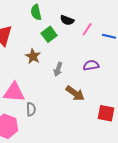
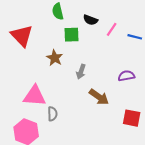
green square: (49, 34) -> (71, 35), turned 35
purple semicircle: (91, 65) -> (126, 76), moved

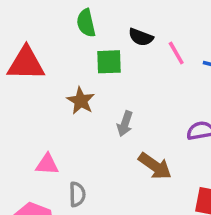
pink line: (112, 29) -> (176, 53), turned -64
red triangle: (22, 36) -> (26, 64), turned -45
pink triangle: (35, 96) -> (47, 164), size x0.6

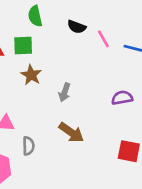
green square: (109, 62) -> (23, 46), moved
brown arrow: (155, 166) -> (71, 132), moved

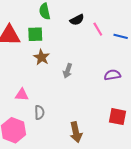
black semicircle: (77, 27) -> (77, 20), turned -48
brown arrow: (71, 132) -> (76, 132), moved, turned 42

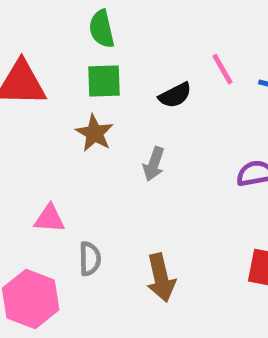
black semicircle: (77, 20) -> (175, 95), moved
green square: (35, 34) -> (104, 81), moved
brown arrow: (76, 132) -> (161, 278), moved

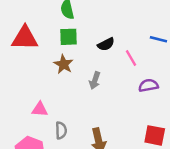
pink line: (222, 69) -> (131, 58), moved

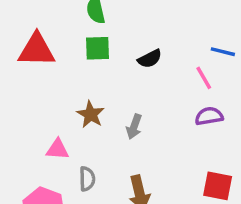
pink line: (131, 58) -> (204, 78), moved
brown star: (64, 64) -> (91, 114), moved
gray arrow: (95, 80) -> (134, 127), moved

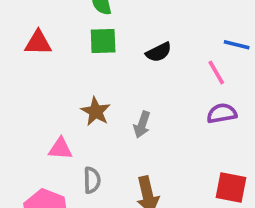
red triangle: (37, 50) -> (38, 43), size x0.7

